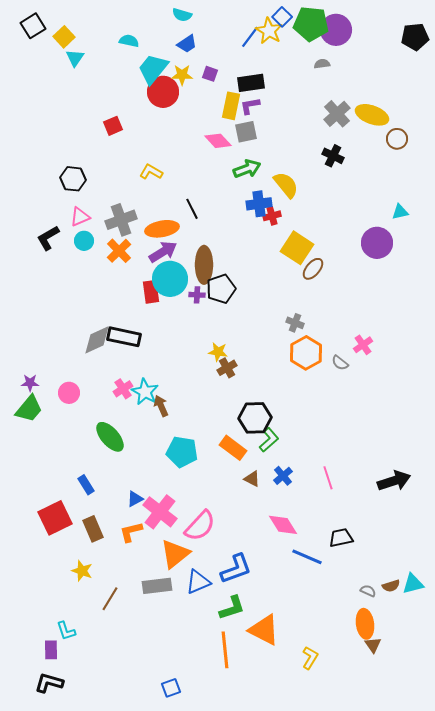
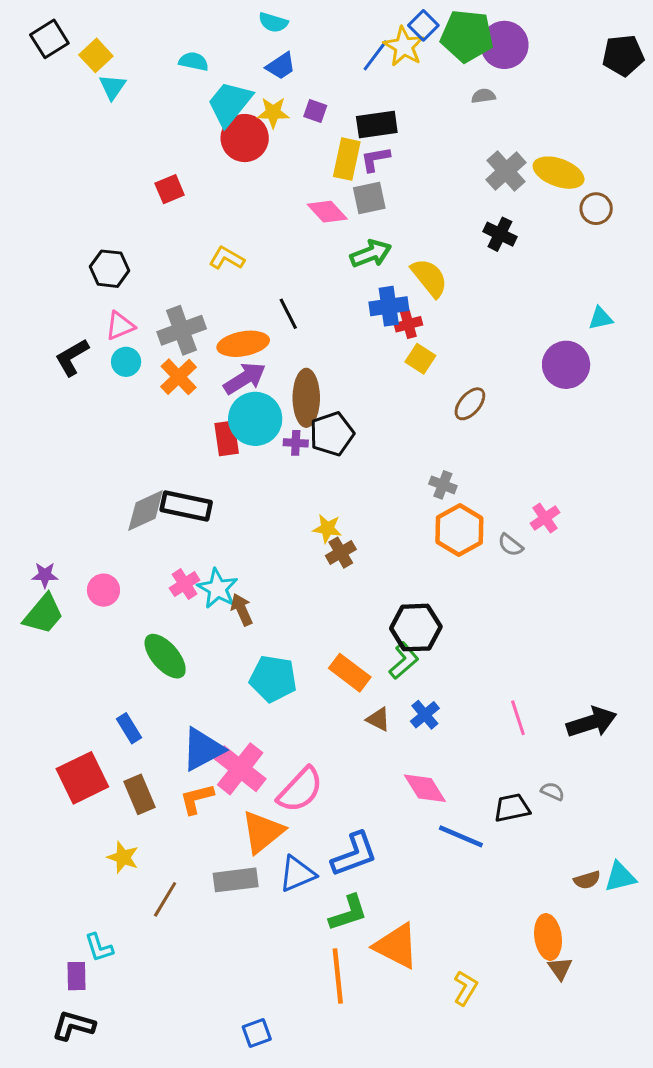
yellow square: (297, 248) -> (420, 359), moved, size x0.6
black hexagon: (255, 418) -> (416, 628), moved
pink line: (328, 478) -> (518, 718), moved
blue triangle: (135, 499) -> (203, 749), size x1.8
gray semicircle: (368, 591) -> (553, 791), moved

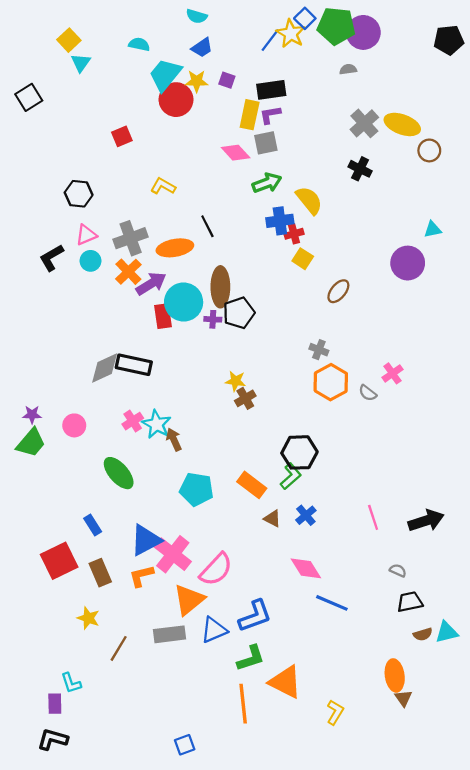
black square: (49, 39) -> (29, 97), moved
purple arrow: (245, 378) -> (151, 284), moved
black trapezoid: (512, 808) -> (410, 602), moved

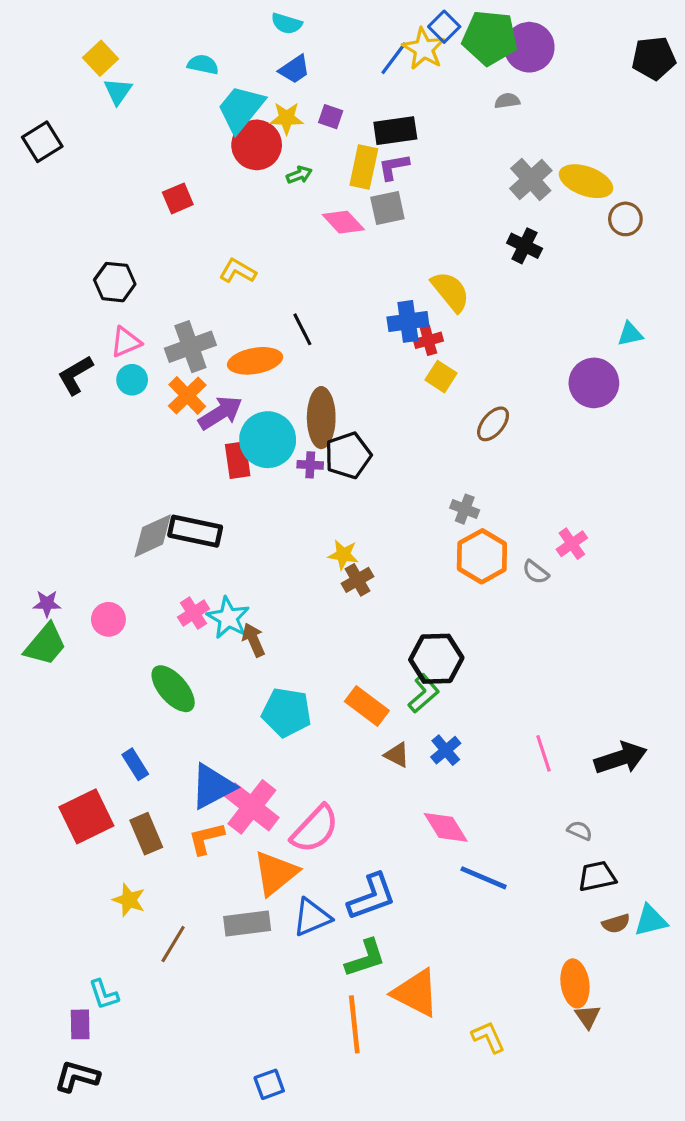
green arrow: (267, 183) -> (299, 175), moved, size x0.6
yellow L-shape: (335, 712) -> (488, 1037), turned -55

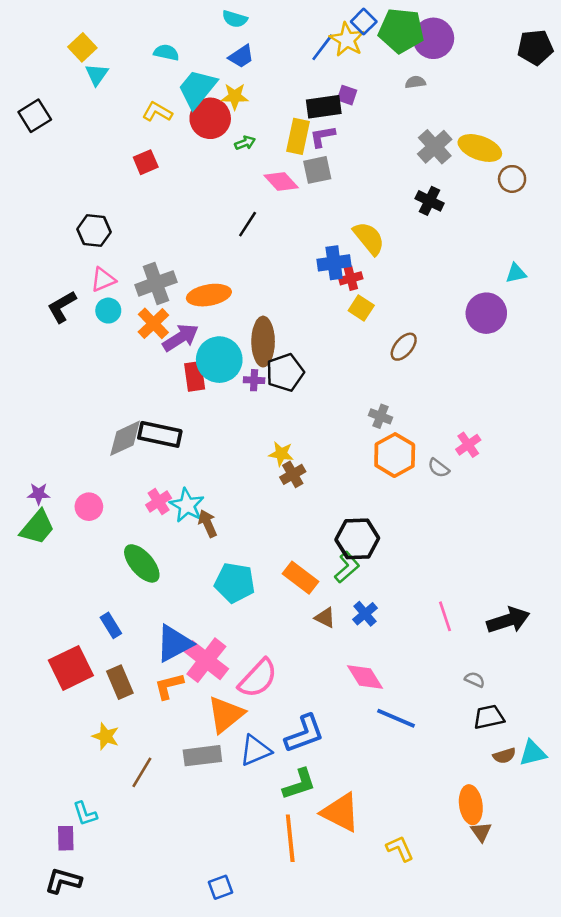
purple square: (331, 117) -> (347, 95), moved
yellow L-shape: (238, 271) -> (157, 112), moved
black line: (302, 329) -> (248, 224), moved, turned 60

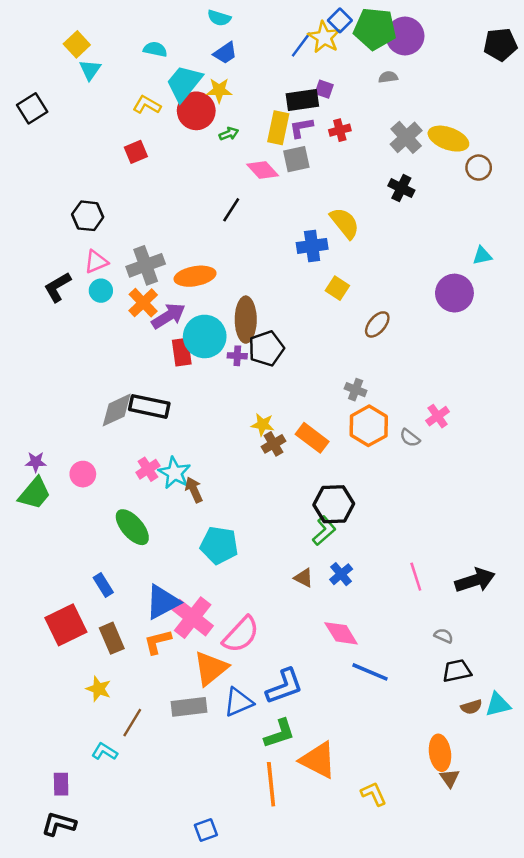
red cross: (351, 278) -> (340, 130), moved
orange rectangle: (300, 578) -> (312, 438), moved
cyan L-shape: (85, 814) -> (105, 752), moved, turned 140

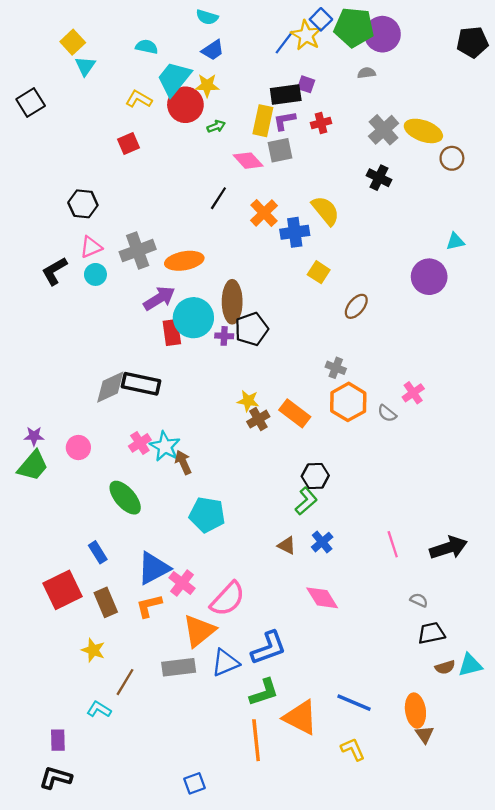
orange cross: (143, 303) -> (264, 213), moved
black hexagon: (334, 504) -> (315, 476), size x0.7
pink cross: (193, 618) -> (182, 583), size x0.7
blue line: (370, 672) -> (354, 703), moved

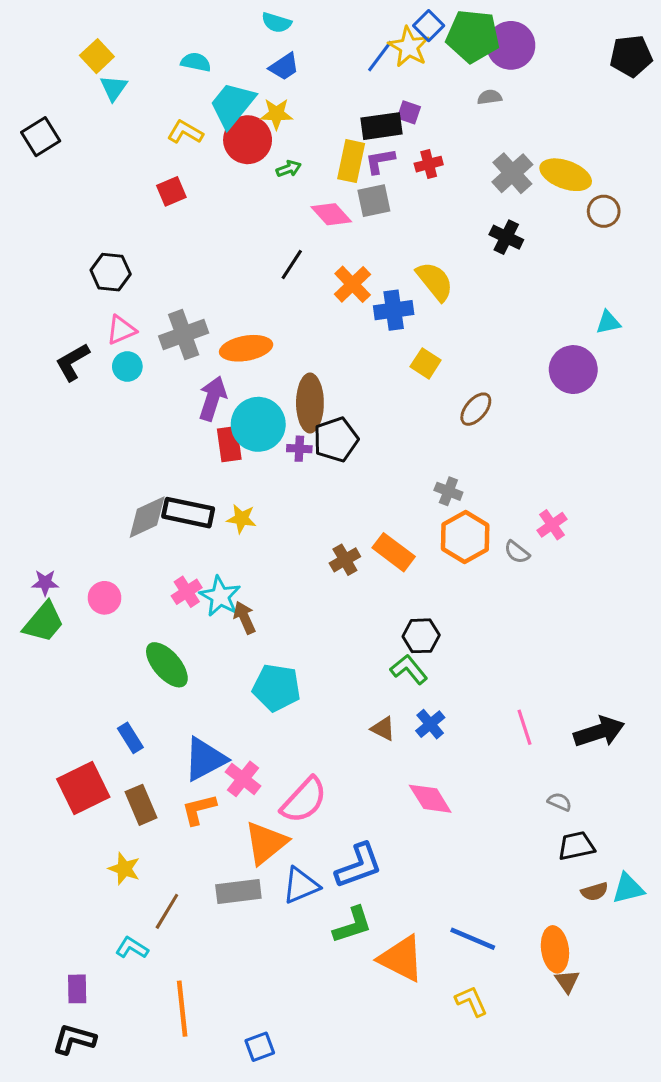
purple arrow: (159, 298) -> (213, 398), turned -40
yellow star: (248, 401) -> (241, 519), moved
green L-shape: (306, 501) -> (409, 669), turned -88
orange line: (256, 740) -> (182, 1009), moved

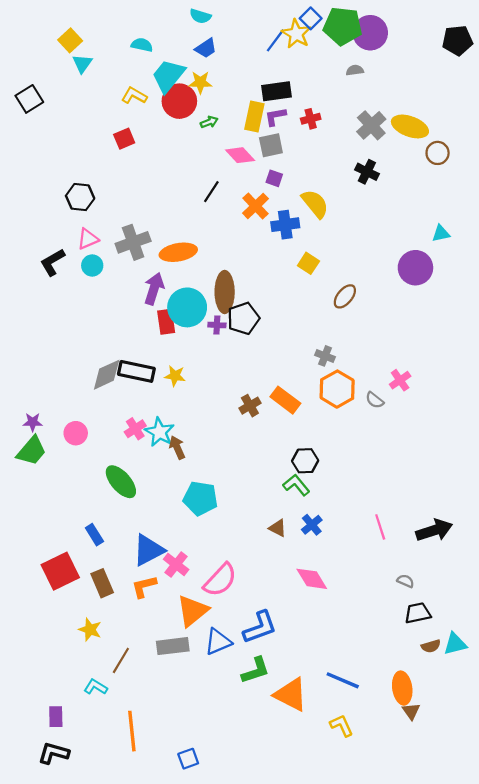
purple square: (409, 112) -> (274, 178), moved

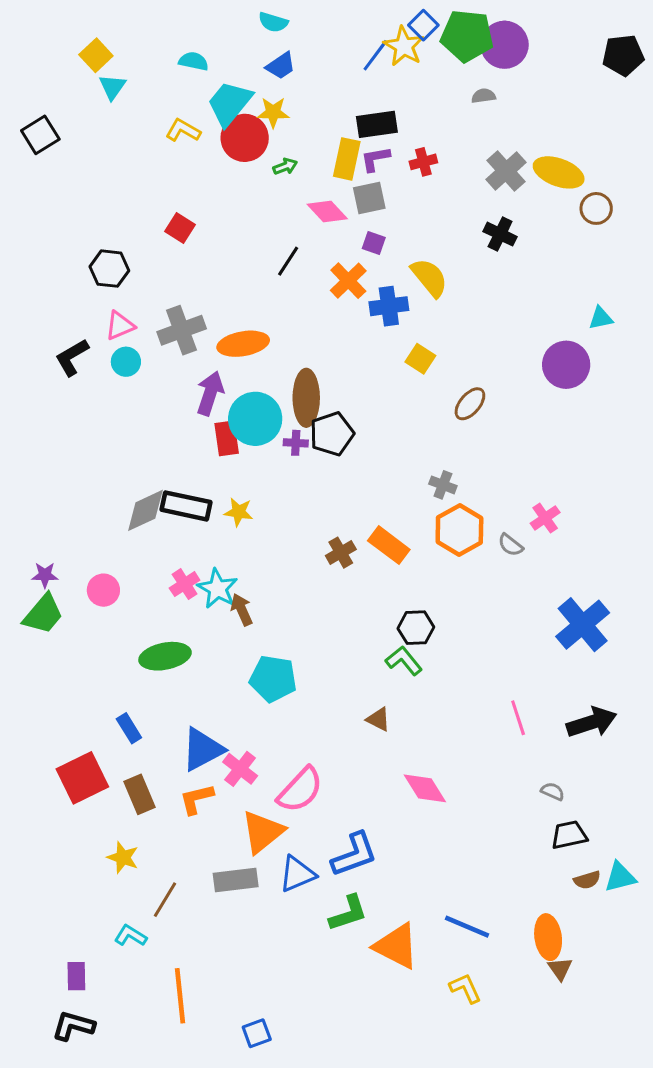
red square: (124, 139) -> (180, 228), moved, turned -35
green ellipse: (121, 482) -> (165, 656), turned -60
blue cross: (312, 525) -> (583, 625), moved, size x1.8

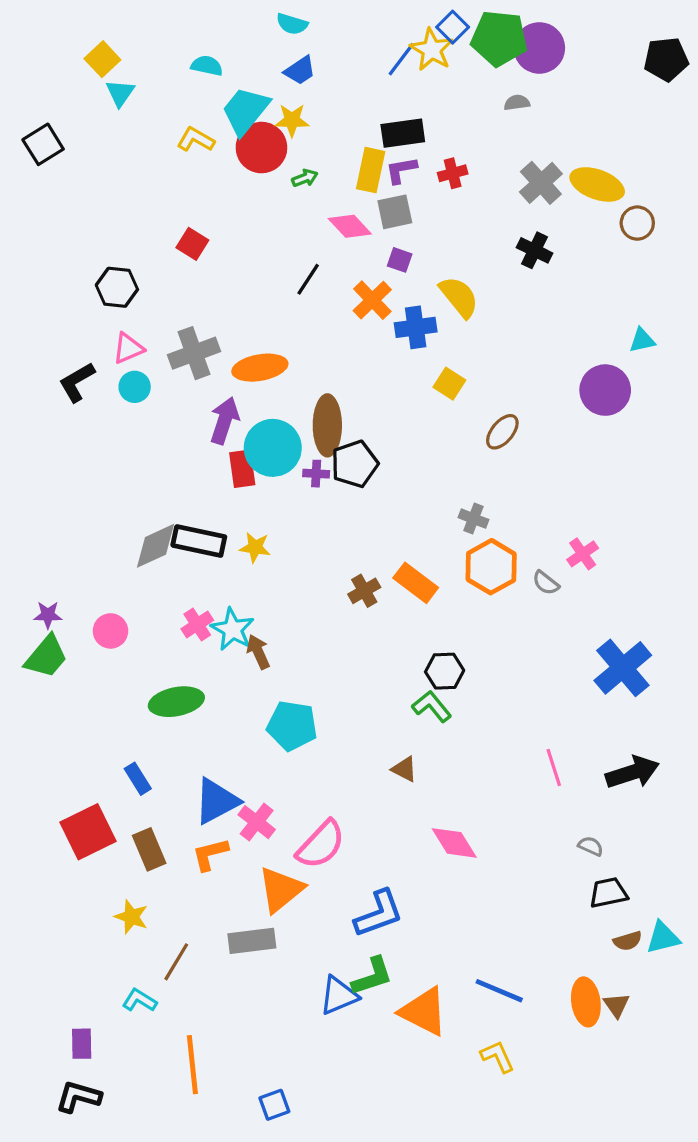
blue triangle: (297, 874) -> (339, 996), moved
brown triangle: (560, 969) -> (616, 1005), moved

